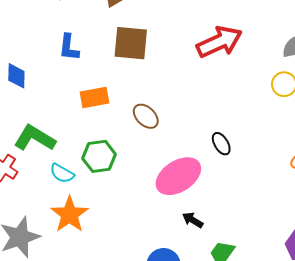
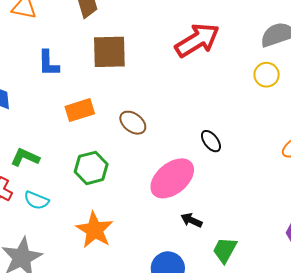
green L-shape: (35, 138) -> (25, 157), size x0.7
cyan semicircle: (62, 173) -> (36, 200), moved
orange star: (70, 214) -> (95, 230), moved

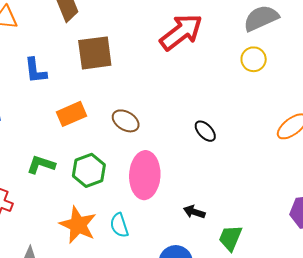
green L-shape: (25, 157) -> (41, 165), moved
pink ellipse: (172, 178) -> (145, 175), moved, turned -42
cyan semicircle: (36, 200) -> (119, 225), moved, turned 55
orange star: (95, 230) -> (78, 225), moved

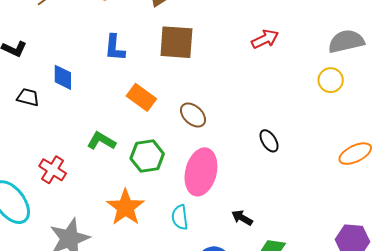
red arrow: (181, 32) -> (265, 39), size x0.6
orange rectangle: (71, 114) -> (141, 97), turned 48
cyan semicircle: (119, 225) -> (180, 217), moved

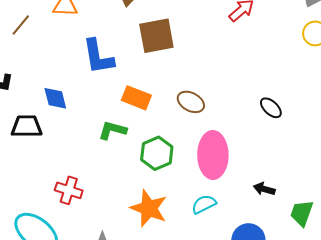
blue L-shape: (115, 48) -> (98, 57), size x1.4
black trapezoid: (28, 97) -> (27, 126), size x1.4
green L-shape: (101, 141) -> (112, 130), moved
cyan semicircle: (180, 217) -> (204, 204), turned 85

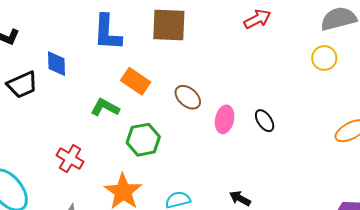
black trapezoid: (27, 126) -> (22, 85), turned 144
pink ellipse: (213, 155) -> (225, 119), moved, size x0.6
red cross: (69, 190) -> (70, 159), moved

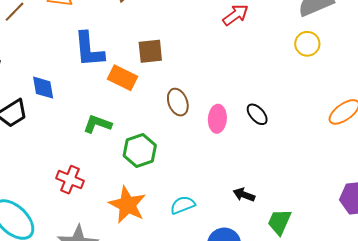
brown square: (169, 25) -> (150, 51), moved, size x0.7
orange rectangle: (136, 81) -> (123, 78), moved
brown ellipse: (188, 97) -> (178, 102), turned 36

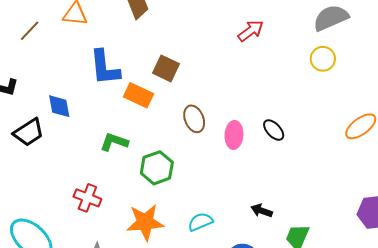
brown square: (150, 51) -> (166, 68), turned 32
orange star: (127, 205) -> (145, 222), turned -30

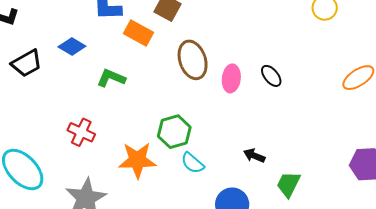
blue diamond: (59, 106) -> (72, 47), moved, turned -52
brown ellipse: (194, 119) -> (193, 60), size x1.4
green hexagon: (157, 168) -> (174, 132), moved
cyan semicircle: (200, 222) -> (193, 163), turned -120

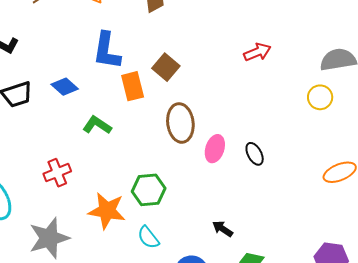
orange rectangle: (138, 33) -> (133, 86), turned 36
red cross: (81, 132) -> (57, 173), turned 32
cyan semicircle: (193, 163) -> (148, 237), moved

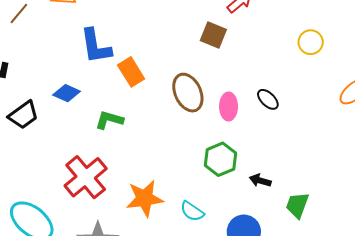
brown square: (166, 67) -> (213, 35), moved
yellow circle: (320, 97) -> (311, 42), moved
red cross: (57, 173) -> (86, 177), size x1.6
green hexagon: (149, 190) -> (221, 159), moved

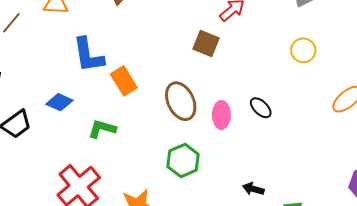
green hexagon: (221, 159) -> (183, 161), moved

